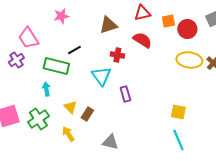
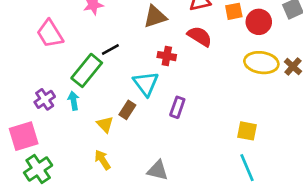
purple cross: (16, 60) -> (45, 99), moved
green rectangle: (56, 66) -> (87, 70), turned -65
purple rectangle: (125, 94) -> (177, 107), turned 35
brown rectangle: (87, 114) -> (127, 110), moved
green cross: (38, 119) -> (38, 169), moved

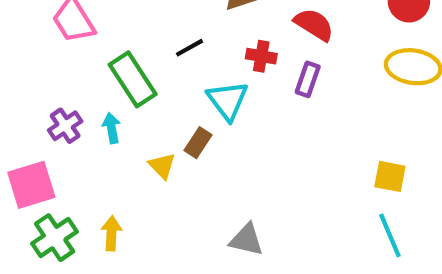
black line: (110, 49) -> (190, 48), moved
green rectangle: (87, 70) -> (133, 79), turned -72
purple rectangle: (177, 107) -> (308, 79), moved
yellow arrow: (102, 160) -> (111, 233), moved, turned 36

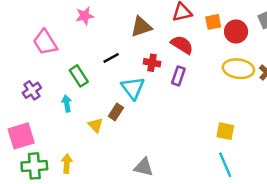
green rectangle: (133, 79) -> (79, 76), size x0.7
purple cross: (65, 126) -> (32, 90), moved
green cross: (55, 238) -> (34, 166), turned 30

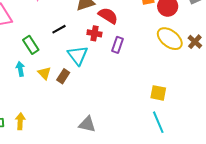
red semicircle: (182, 45) -> (108, 16), moved
yellow ellipse: (238, 69) -> (170, 39), turned 30
yellow triangle: (96, 125) -> (44, 73), moved

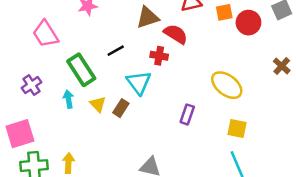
yellow ellipse: (170, 39) -> (227, 85), moved
green rectangle: (31, 45) -> (81, 70), size x1.4
purple rectangle: (117, 45) -> (187, 114), moved

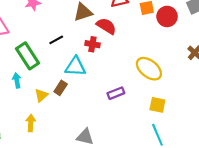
cyan triangle: (139, 83) -> (75, 67), turned -50
yellow triangle: (98, 104) -> (41, 95), moved, turned 32
purple rectangle: (187, 114) -> (116, 93), turned 49
yellow arrow: (68, 163) -> (31, 123), moved

